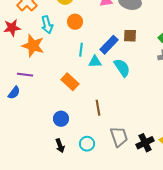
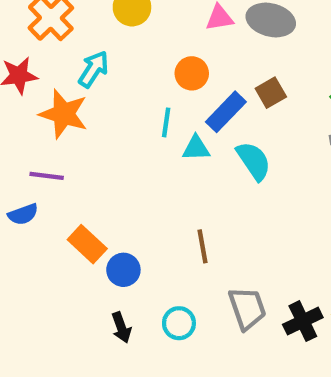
orange circle: (75, 22) -> (192, 73), moved
cyan arrow: (47, 25) -> (94, 69), turned -132
brown square: (130, 36) -> (271, 93), turned -32
orange rectangle: (70, 82) -> (87, 244), moved
blue semicircle: (14, 93) -> (23, 214), turned 32

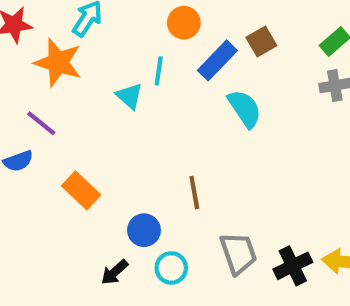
cyan triangle: (196, 148) -> (129, 96), moved, turned 44
purple line: (47, 176) -> (41, 123), turned 32
blue circle: (123, 270) -> (144, 230), moved
black arrow: (121, 327) -> (115, 272), turned 68

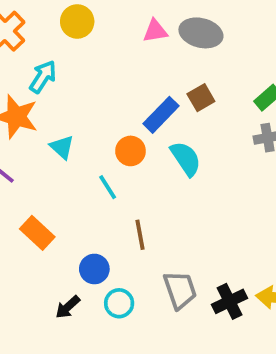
orange circle: (184, 23) -> (130, 151), moved
cyan line: (159, 71) -> (108, 187), moved, turned -40
cyan triangle: (129, 96) -> (62, 147), moved

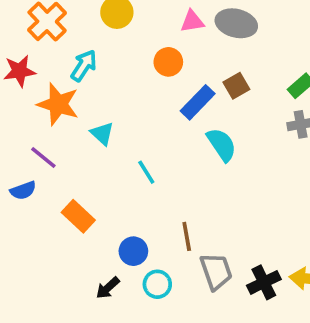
orange circle: (130, 151) -> (168, 62), moved
brown line: (140, 235) -> (187, 236), moved

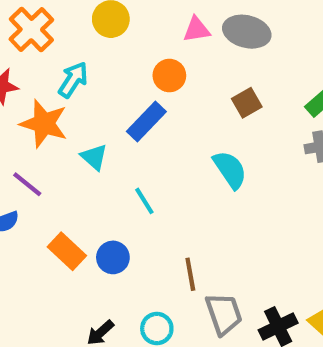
blue rectangle: (198, 102) -> (146, 122), moved
blue circle: (133, 251) -> (113, 257), moved

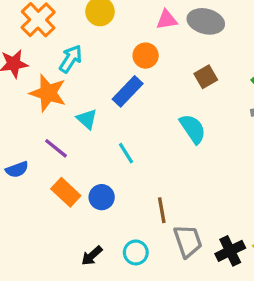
purple line: (27, 184) -> (56, 148), moved

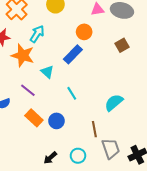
cyan semicircle: (193, 129) -> (114, 103), moved, turned -96

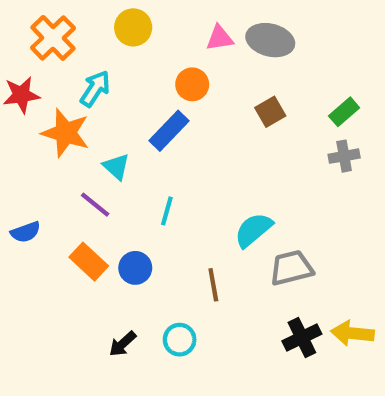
purple line: (28, 90) -> (95, 205), moved
cyan line: (72, 93) -> (167, 211), turned 48
gray trapezoid: (111, 149) -> (291, 268), moved, turned -85

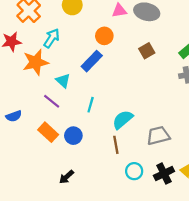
orange star: (66, 133) -> (36, 62), turned -30
cyan semicircle: (253, 230) -> (123, 120), moved
cyan circle: (180, 340) -> (134, 171), moved

